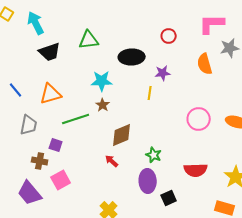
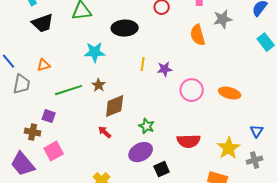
purple star: (163, 73) -> (165, 69), moved
orange triangle: (51, 94) -> (44, 65), size x0.6
brown star: (103, 105) -> (99, 85), moved
gray trapezoid: (29, 125) -> (22, 84), moved
purple ellipse: (148, 181) -> (141, 152), turned 65

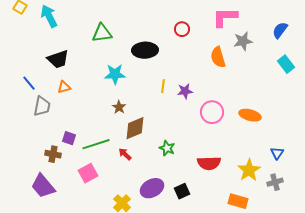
black trapezoid: (43, 23) -> (58, 59), moved
green line: (69, 90) -> (96, 144), moved
pink square: (54, 151) -> (88, 173), moved
purple ellipse: (141, 152) -> (152, 188), moved

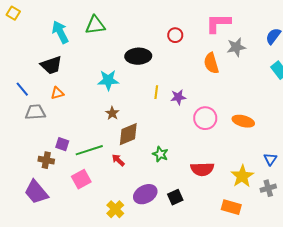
cyan arrow: (49, 16) -> (60, 32), moved
green triangle: (102, 33) -> (95, 25), moved
gray trapezoid: (42, 106) -> (35, 112), turned -105

